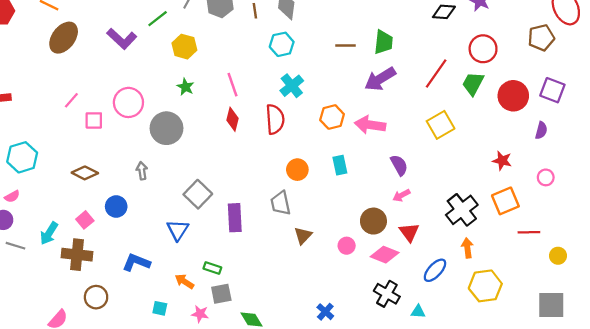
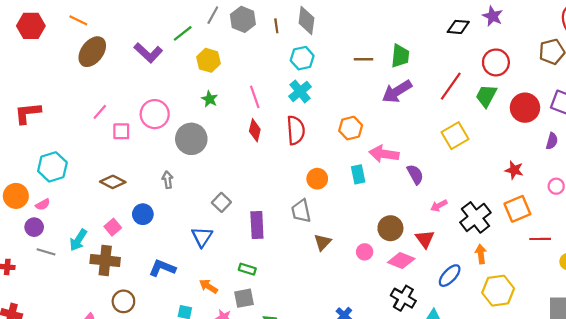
cyan cross: (292, 86) -> (300, 91), moved
pink arrow: (370, 125) -> (384, 154), moved
gray square: (198, 194) -> (221, 202), size x0.7
pink arrow: (401, 195) -> (439, 206), moved
green rectangle: (212, 268) -> (247, 269), moved

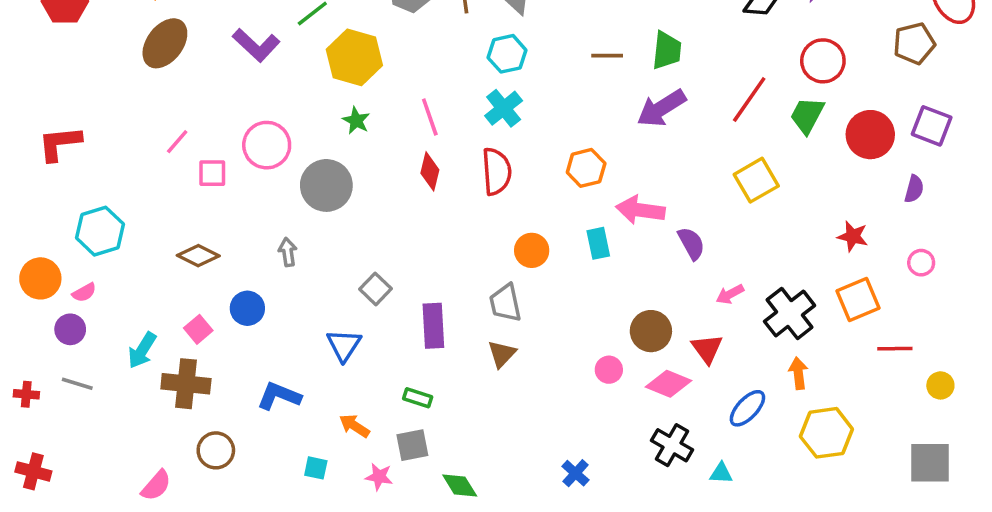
yellow hexagon: (209, 60) -> (354, 57), size x1.4
brown triangle: (323, 242) -> (502, 354), moved
gray line: (46, 252) -> (77, 384), moved

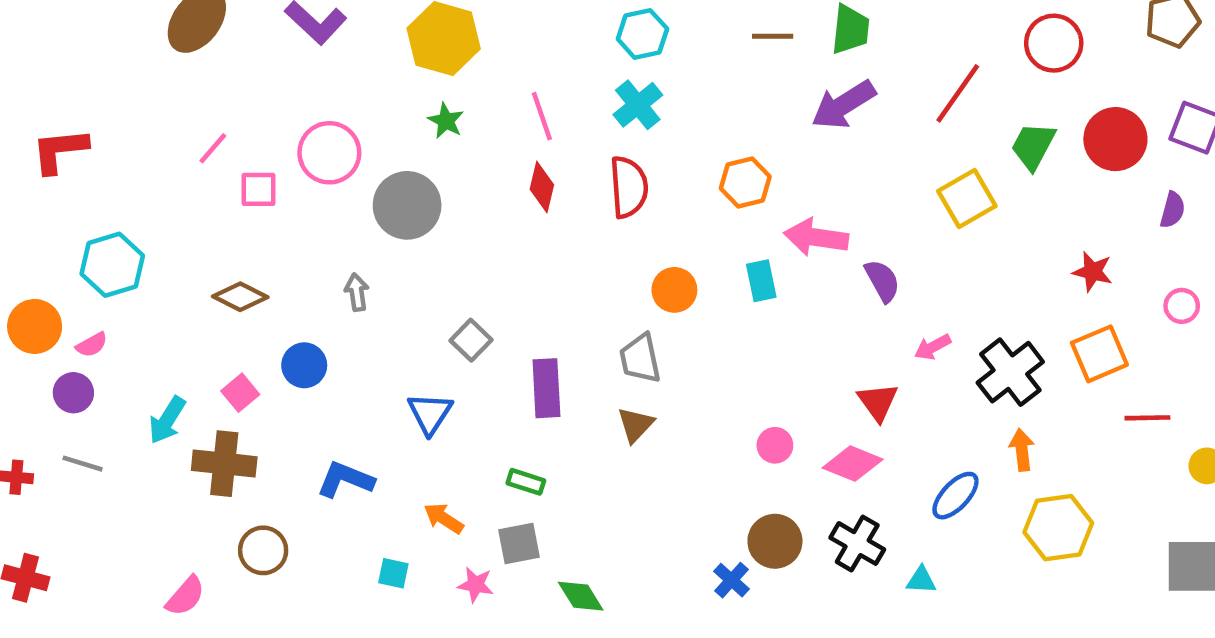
green trapezoid: (807, 115) -> (1033, 146), moved
brown circle: (651, 331) -> (775, 541), moved
red triangle: (707, 349) -> (878, 402), moved

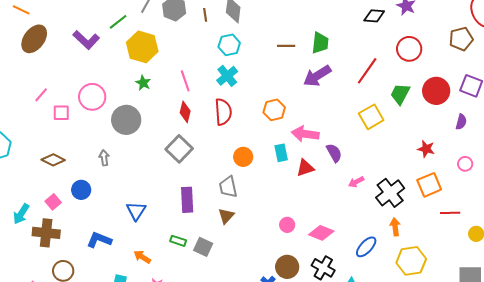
gray square: (471, 340) -> (179, 149), moved, size x1.5
red triangle: (878, 402) -> (305, 168), moved, turned 48
gray square: (519, 544) -> (203, 247), moved, turned 36

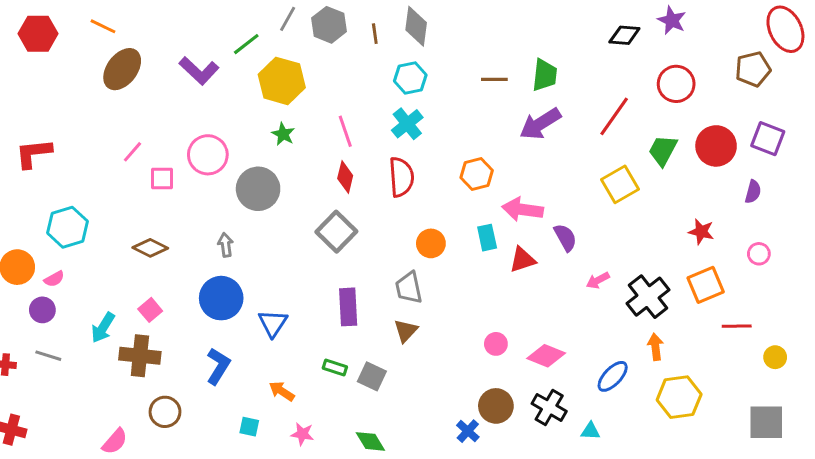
blue circle: (81, 190) -> (221, 298), moved, size x1.5
blue L-shape: (99, 240) -> (218, 366), turned 100

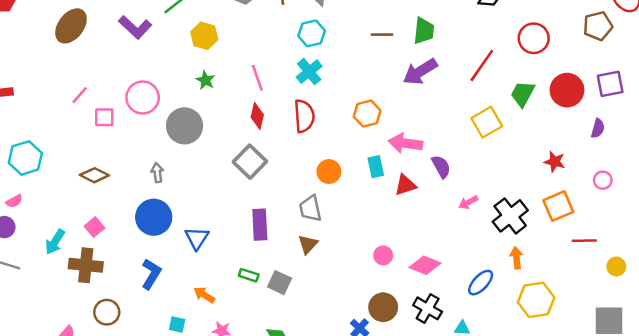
yellow hexagon: (282, 81) -> (204, 36), size x0.7
purple square: (768, 139) -> (610, 84), turned -32

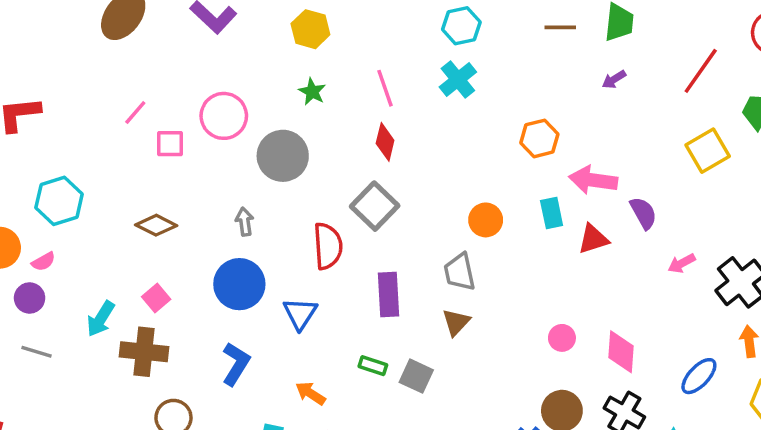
purple arrow: (420, 72) -> (614, 79), size x0.5
red semicircle: (304, 116) -> (328, 246), moved
pink diamond: (425, 265) -> (621, 352), turned 72

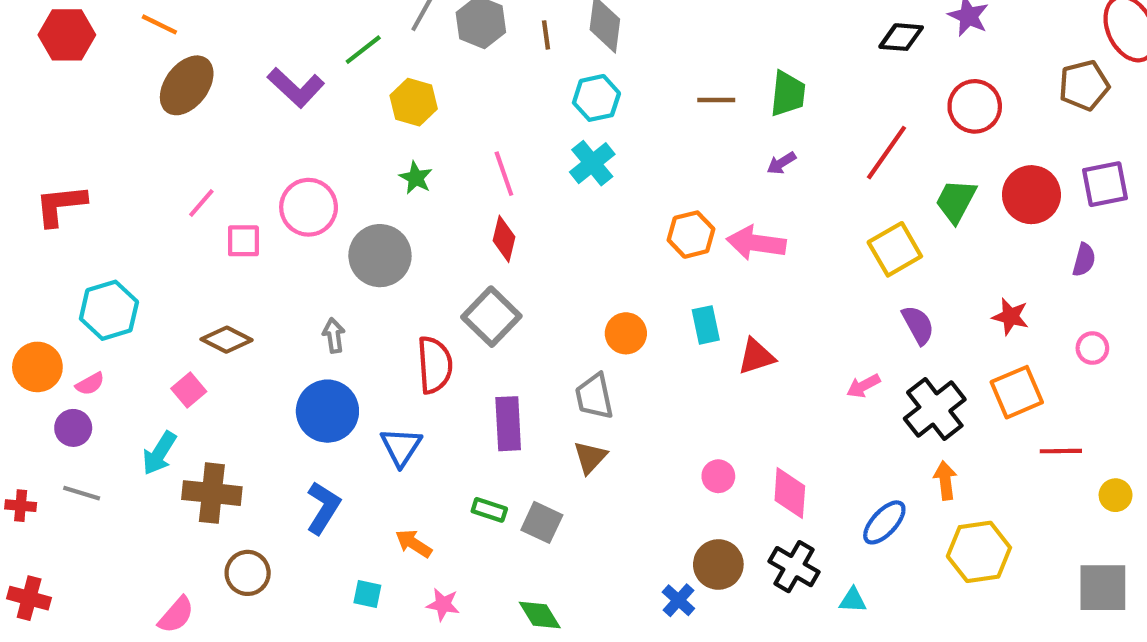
pink arrow: (593, 180) -> (756, 243), moved
purple semicircle: (643, 213) -> (918, 325), moved
pink square: (156, 298) -> (189, 390), moved

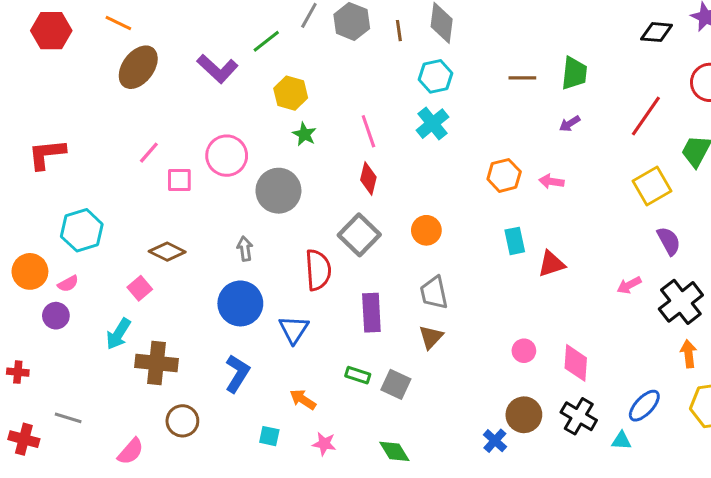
yellow hexagon: (414, 102) -> (291, 93), moved
pink arrow: (756, 243) -> (551, 182), size x0.6
orange circle: (626, 333) -> (426, 230), moved
gray line: (82, 493) -> (68, 418), moved
blue ellipse: (884, 522) -> (644, 406), moved

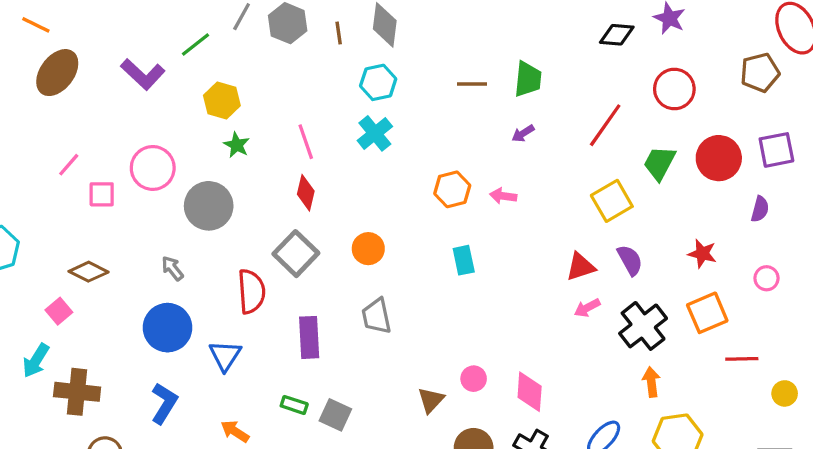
gray arrow: (245, 249) -> (172, 268), turned -30
red triangle: (551, 264) -> (581, 267), moved
brown triangle: (431, 337) -> (431, 400), moved

